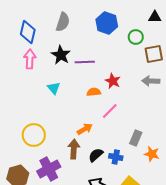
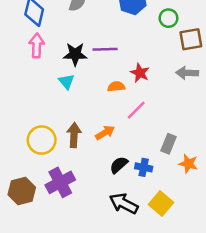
black star: (61, 55) -> (75, 54), moved, turned -30
brown arrow: (74, 149) -> (74, 135), moved

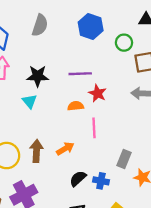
purple line: (105, 49) -> (80, 74), moved
pink line: (136, 110) -> (94, 128), turned -48

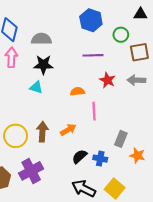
gray semicircle: (40, 25) -> (41, 39), moved, turned -108
purple line: (80, 74) -> (93, 55), moved
red star: (97, 93) -> (107, 80), moved
cyan triangle: (30, 101) -> (36, 87), turned -32

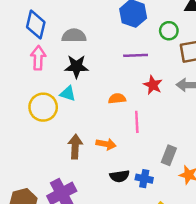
orange arrow: (68, 130) -> (106, 144), turned 42
yellow circle: (16, 136) -> (43, 107), moved
black semicircle: (80, 157) -> (120, 176), turned -147

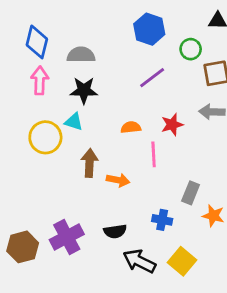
purple line: (136, 55) -> (152, 78), turned -35
red star: (153, 85) -> (172, 125), moved, turned 30
brown arrow: (75, 147) -> (90, 163), moved
black semicircle: (120, 176) -> (115, 231), moved

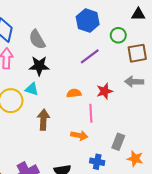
gray semicircle: (81, 55) -> (37, 39), turned -120
orange arrow: (118, 180) -> (79, 135), moved

